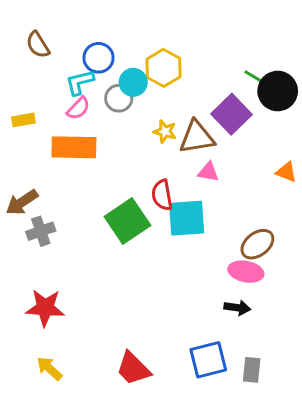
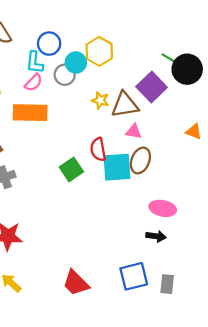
cyan L-shape: (80, 82) -> (35, 62), turned -70
green square: (127, 221) -> (71, 169), size x0.7
brown ellipse: (257, 244) -> (140, 160), moved, turned -30

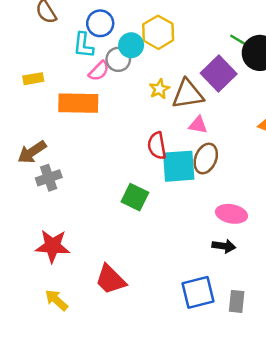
pink semicircle: (34, 83) -> (99, 71), moved
yellow star: (100, 100) -> (159, 89), turned 30
green square: (71, 169) -> (135, 197), moved, turned -30
red trapezoid: (76, 283) -> (110, 280), moved

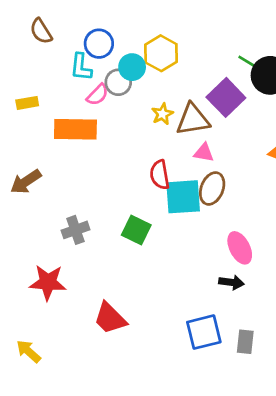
gray cross: (49, 178) -> (75, 230), moved
pink ellipse: (231, 214) -> (240, 248), turned 52
yellow arrow: (56, 300) -> (29, 351), moved

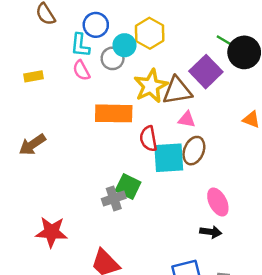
pink semicircle: (98, 95) -> (81, 70), moved, turned 108
yellow star: (162, 114) -> (151, 86), size x1.8
orange rectangle: (75, 129) -> (114, 113), moved
gray cross: (75, 230) -> (114, 198), moved

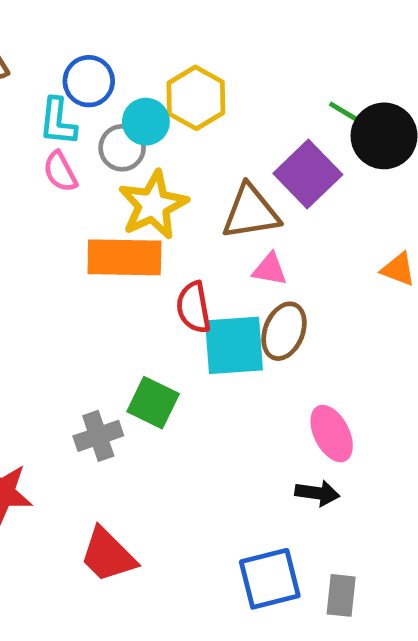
yellow star: (151, 86) -> (153, 205), moved
gray cross: (114, 198) -> (98, 436), moved

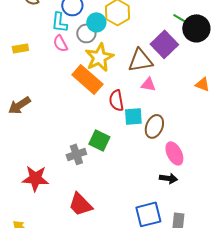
orange rectangle: (124, 257) -> (87, 79), turned 40
brown ellipse: (284, 331) -> (154, 126), moved
cyan square: (234, 345) -> (133, 116), size x0.7

